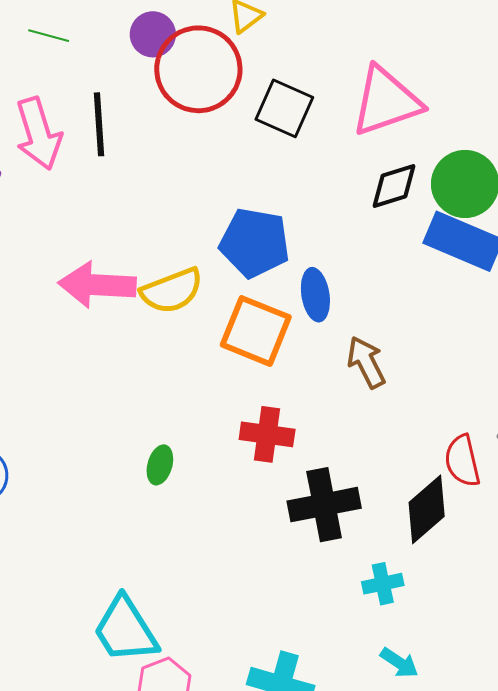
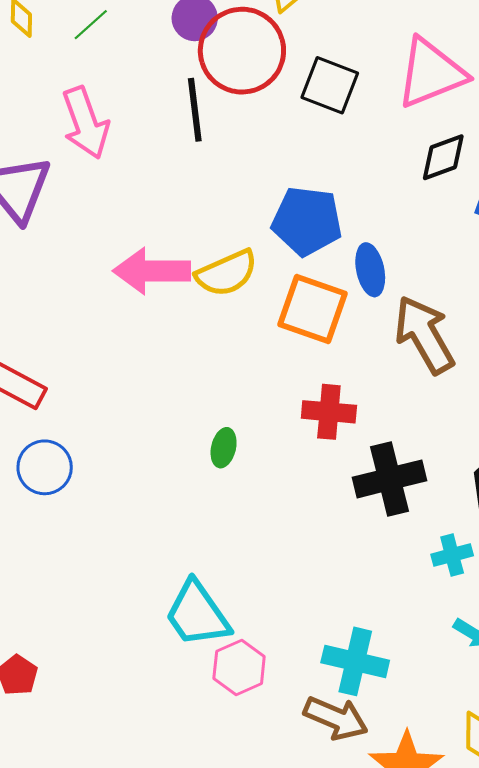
green line: (49, 36) -> (91, 25), turned -54
black line: (99, 124) -> (195, 110), moved
brown arrow: (366, 362) -> (424, 335), size x1.5

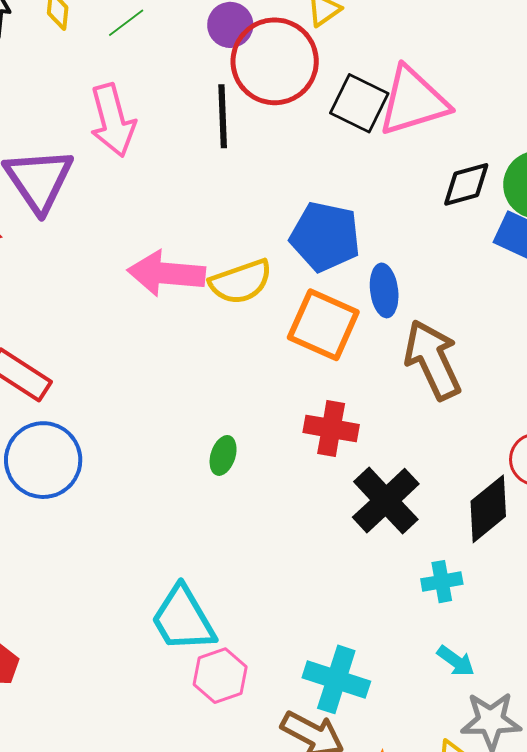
pink triangle: (431, 73) -> (413, 101), moved
blue circle: (45, 467) -> (43, 460), size x1.4
black cross: (389, 479) -> (386, 501), turned -34

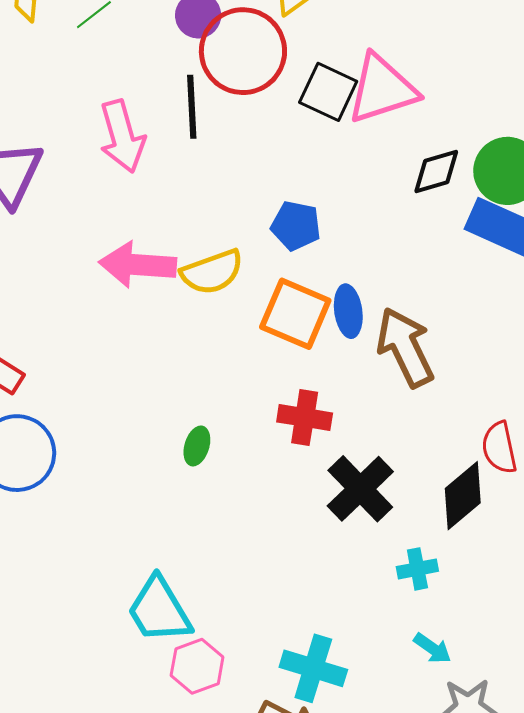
pink arrow: (113, 120) -> (122, 136), moved
blue pentagon: (325, 237) -> (296, 226), size x0.7
blue ellipse: (384, 290) -> (348, 311), moved

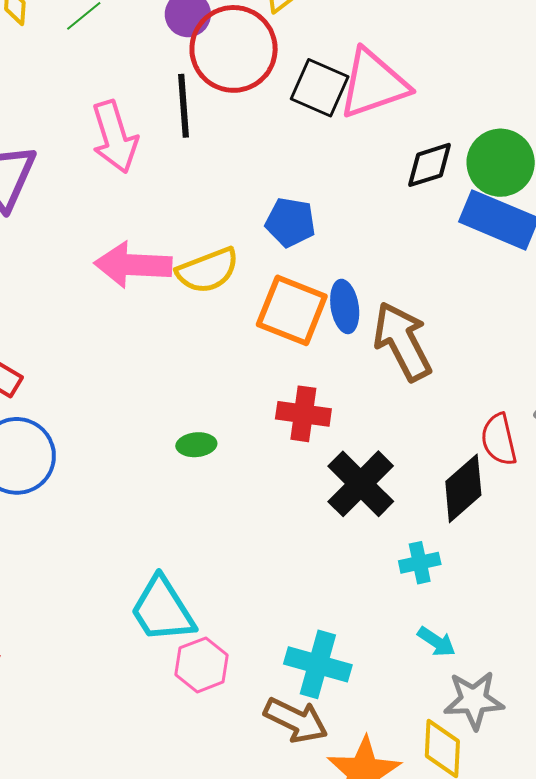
green ellipse: (197, 446) -> (196, 445), turned 69

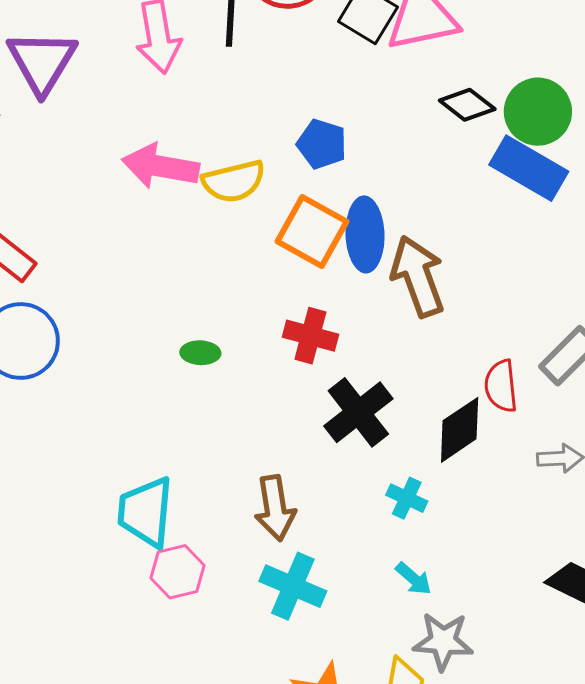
black diamond: (430, 165) -> (467, 105), turned 48
blue ellipse: (345, 306) -> (365, 234), size x1.4
cyan cross: (420, 563) -> (407, 498), turned 30
cyan trapezoid: (162, 610) -> (146, 512), turned 30
brown arrow: (296, 720) -> (275, 508), moved, turned 48

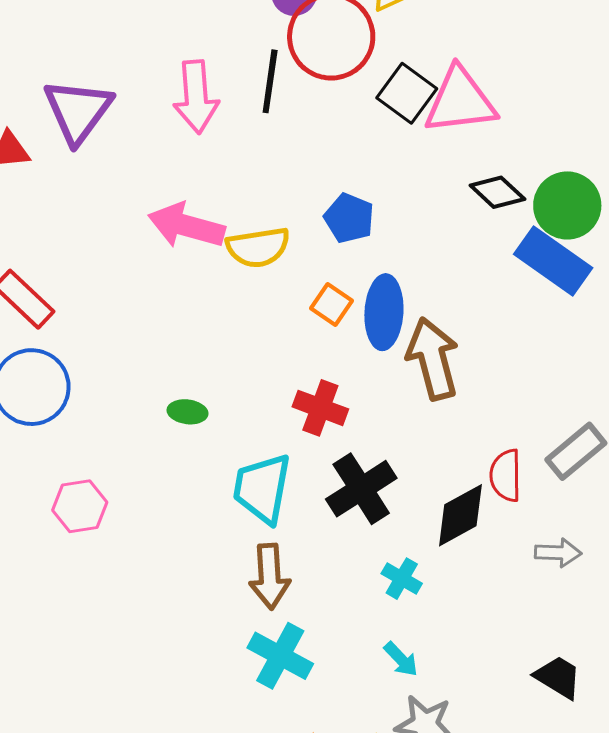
orange square: (312, 232) -> (332, 305), size x0.6
green ellipse: (200, 353) -> (188, 412), moved
cyan trapezoid: (146, 512) -> (262, 488), moved
pink hexagon: (177, 572) -> (80, 506), moved

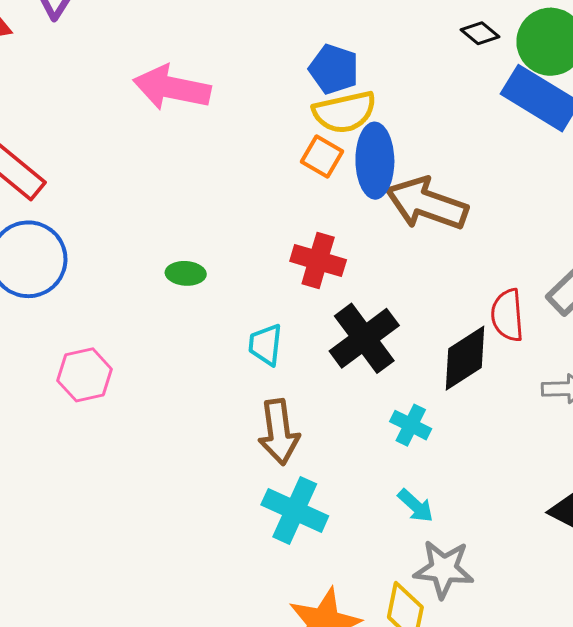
black diamond: (497, 192) -> (480, 33), size x0.7
yellow semicircle: (258, 247) -> (345, 112), moved
brown arrow: (433, 359) -> (427, 204), turned -52
cyan trapezoid: (262, 488) -> (265, 345), size x0.6

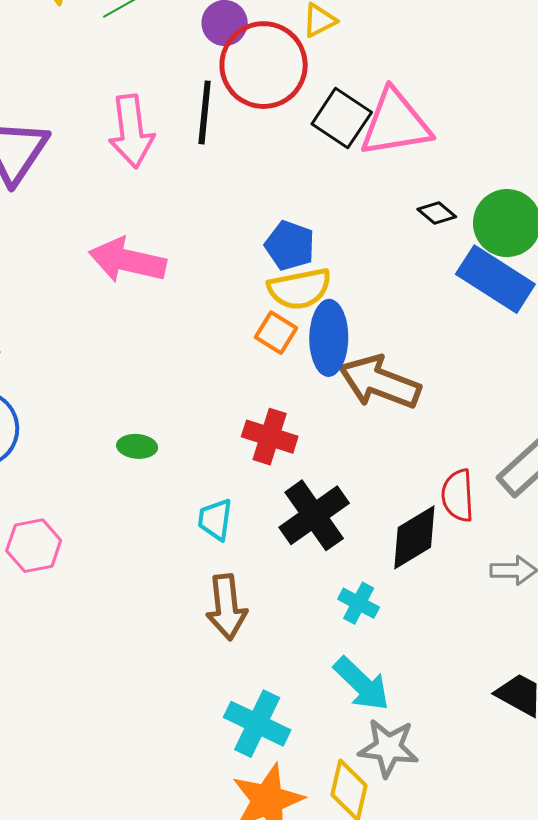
cyan arrow: (416, 506) -> (362, 684), size x1.6
cyan cross: (295, 510) -> (257, 724), moved

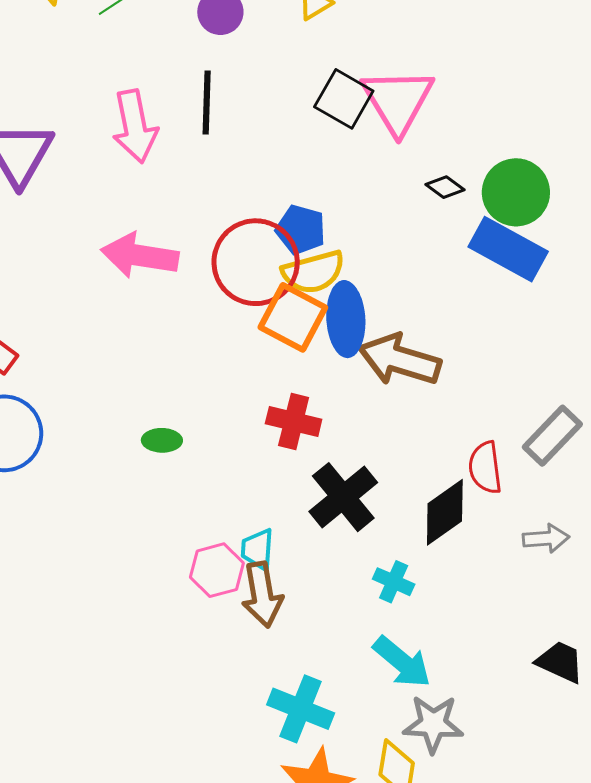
red circle: (264, 65) -> (256, 262), moved
pink triangle: (395, 123) -> (398, 101), turned -48
orange square: (276, 333) -> (293, 317), size x1.6
cyan trapezoid: (215, 520) -> (258, 549), moved
pink hexagon: (34, 546) -> (217, 570), moved

